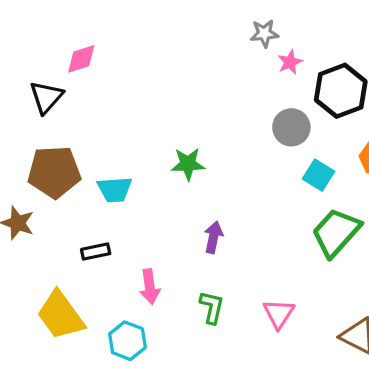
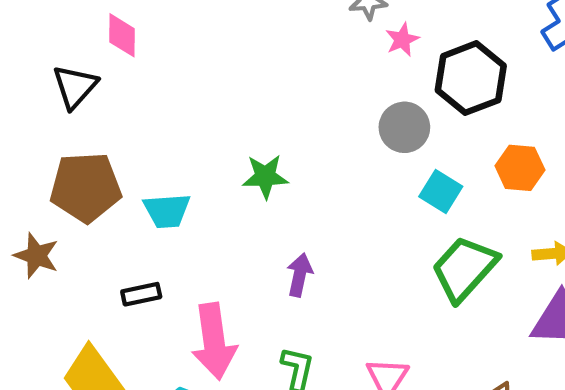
pink diamond: (81, 59) -> (122, 35), turned -72
pink arrow: (150, 287) -> (214, 341), size x1.6

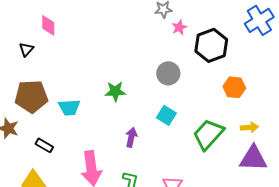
black triangle: (75, 87) -> (26, 49), size x0.7
gray circle: (404, 127) -> (168, 73), moved
cyan square: (441, 191) -> (166, 115), moved
black rectangle: (141, 294) -> (44, 145), moved, turned 42

